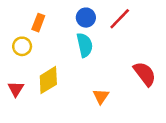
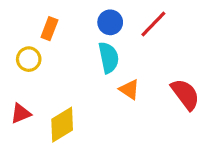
yellow diamond: (48, 80) -> (62, 125), moved
red triangle: (16, 89) -> (21, 113), turned 36
orange triangle: (101, 96) -> (129, 89), moved, turned -30

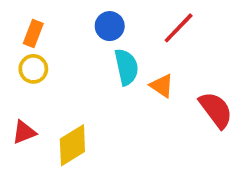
blue circle: (110, 22) -> (110, 26), moved
orange rectangle: (49, 29) -> (33, 34), moved
orange triangle: (129, 89) -> (162, 86), moved

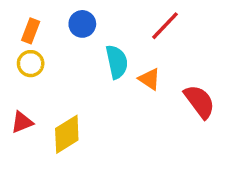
blue circle: (110, 26) -> (82, 24), moved

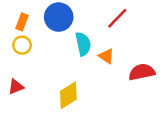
blue circle: (82, 24) -> (59, 17), size x1.5
red semicircle: (199, 101) -> (142, 72), turned -65
yellow diamond: (67, 134) -> (68, 95), moved

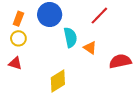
red triangle: (16, 87) -> (15, 63), moved, turned 40

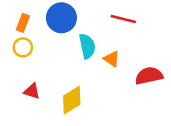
red line: (99, 16) -> (123, 19), turned 60
red triangle: (15, 63) -> (32, 91), moved

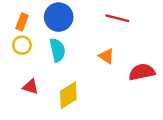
cyan semicircle: (87, 46) -> (57, 50), moved

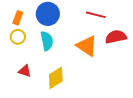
orange triangle: (106, 56) -> (87, 46), size x1.6
red semicircle: (142, 72) -> (116, 37), moved

